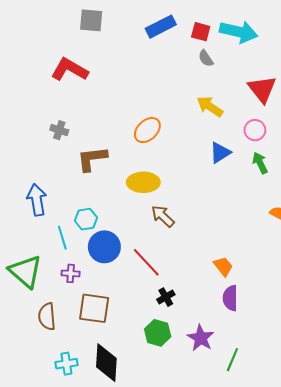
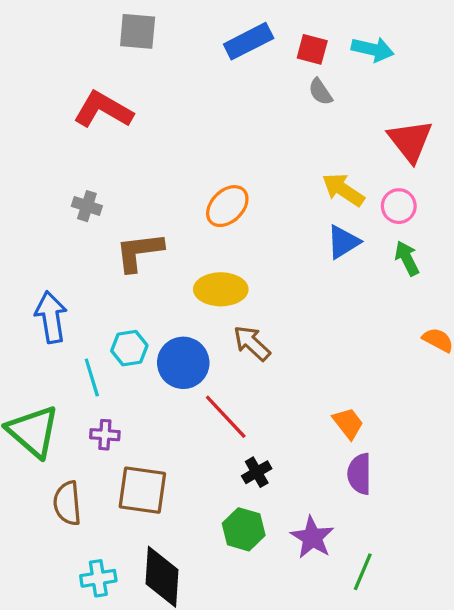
cyan arrow: (239, 32) -> (373, 49), size x0.7
yellow arrow: (210, 107) -> (343, 190), moved
blue circle: (104, 247) -> (183, 363), moved

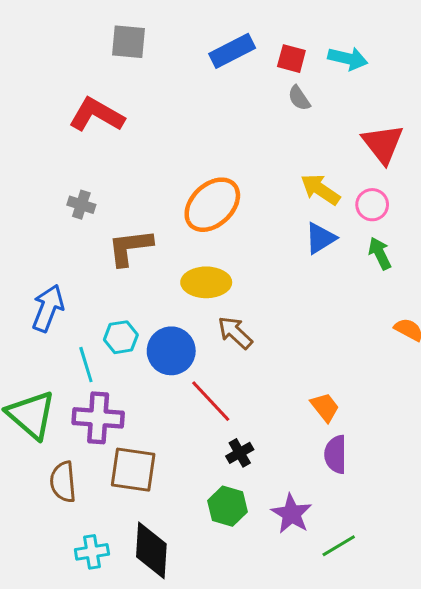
orange ellipse: (227, 206) -> (212, 205), size x1.4
blue arrow: (51, 317) -> (48, 308), turned 30
purple cross: (105, 435) -> (98, 418), size x1.8
green line: (363, 572) -> (339, 546), turned 36

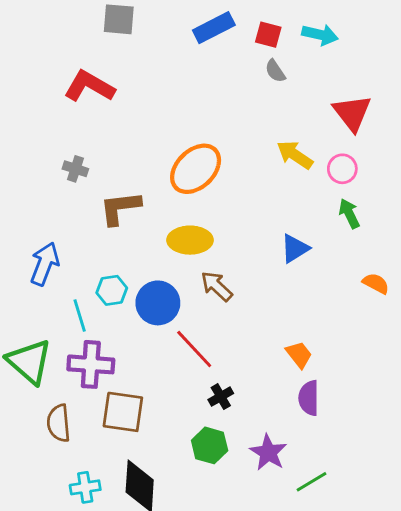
blue triangle: (320, 238) -> (295, 248), moved

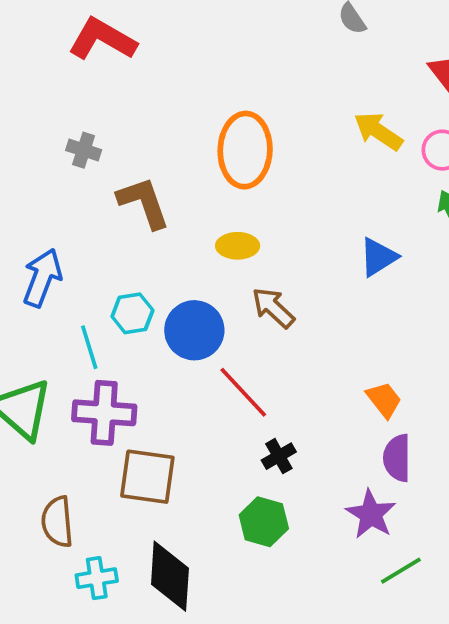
orange ellipse: (196, 169) -> (245, 150), turned -44
brown L-shape: (120, 208) -> (144, 203), turned 78
yellow ellipse: (190, 240) -> (238, 246), size x0.7
brown semicircle: (59, 423) -> (57, 522), moved
purple star: (268, 452) -> (371, 514), moved

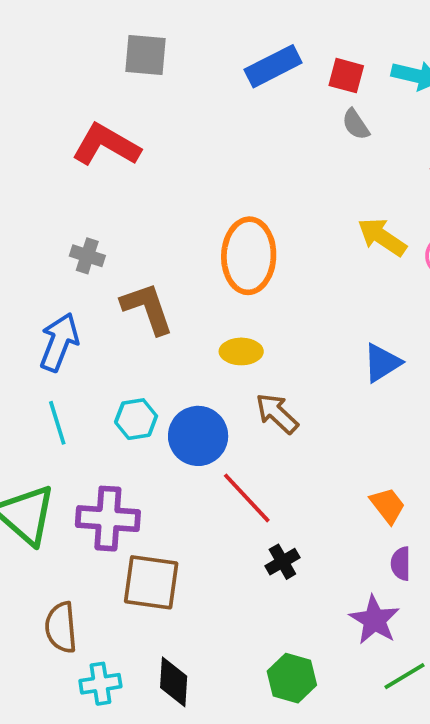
blue arrow: (42, 278) -> (59, 342), moved
cyan line: (89, 347) -> (57, 423), moved
purple semicircle: (397, 458) -> (401, 564), size x0.7
green hexagon: (264, 522) -> (292, 678), moved
black diamond: (170, 576) -> (174, 682), size x0.7

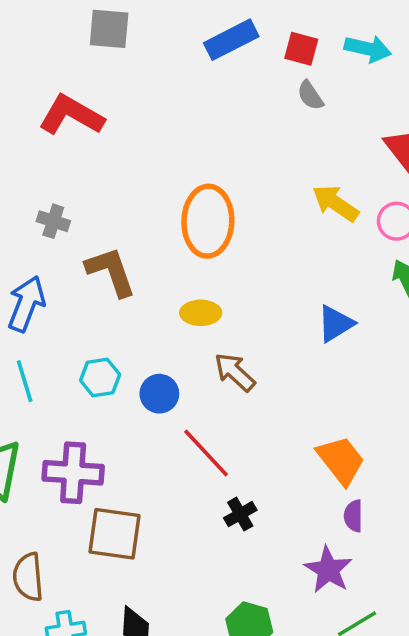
blue circle: (198, 436) -> (159, 394), size x0.7
orange trapezoid: (388, 505) -> (341, 460), size x1.4

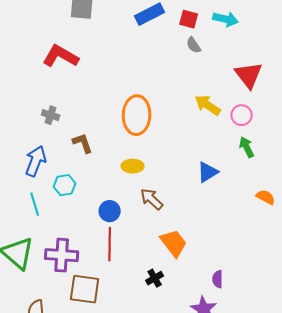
brown L-shape: (111, 271) -> (83, 143), size x0.7
cyan hexagon: (100, 378) -> (65, 185), moved
red line: (206, 453) -> (110, 244), moved, turned 44
orange trapezoid: (341, 460) -> (174, 243), moved

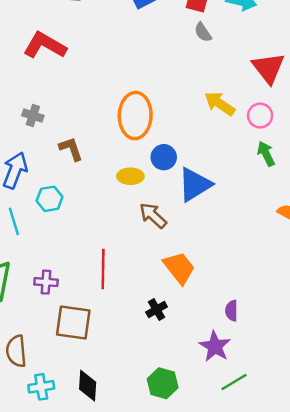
blue triangle: (208, 172) -> (195, 185), moved, size x1.4
blue circle: (110, 211) -> (164, 157), moved
purple cross: (62, 255) -> (46, 282), size x0.6

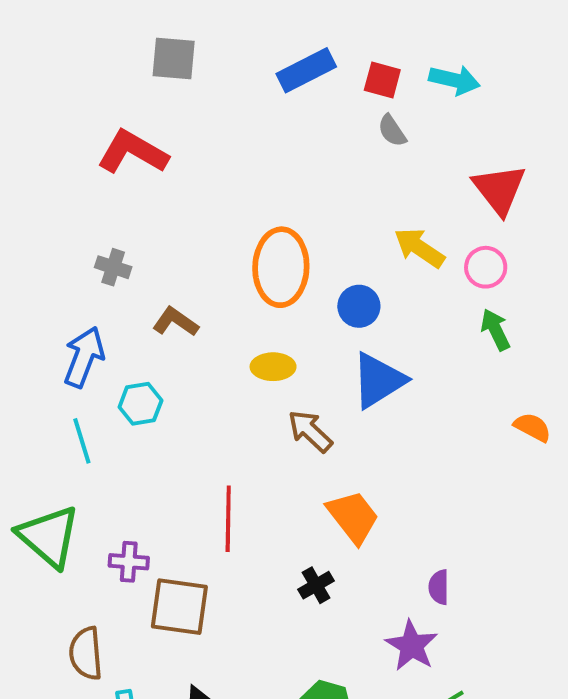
brown L-shape: (71, 149) -> (176, 322), turned -36
blue circle: (164, 157) -> (359, 306), moved
purple cross: (46, 282) -> (129, 562), moved

